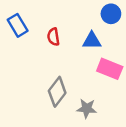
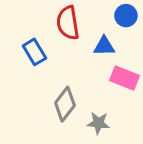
blue rectangle: (18, 25) -> (34, 52), moved
red semicircle: (53, 37) -> (68, 23), moved, size x1.6

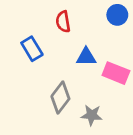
red semicircle: (68, 23) -> (63, 22), size x0.7
blue triangle: (104, 46) -> (86, 57), moved

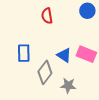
blue rectangle: (32, 49) -> (24, 53), moved, turned 30
blue triangle: (86, 57) -> (64, 55), moved, turned 35

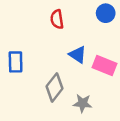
blue rectangle: (24, 53) -> (16, 62), moved
blue triangle: (64, 55) -> (78, 55), moved

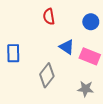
blue circle: (106, 13) -> (91, 22), moved
gray star: (83, 103) -> (86, 89), moved

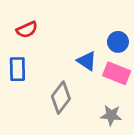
red semicircle: (49, 17) -> (27, 30), moved, turned -105
blue circle: (91, 22) -> (118, 42), moved

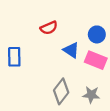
red semicircle: (27, 30) -> (49, 28), moved
gray diamond: (61, 98) -> (61, 91), moved

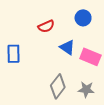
blue circle: (97, 34) -> (83, 18), moved

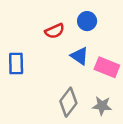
blue circle: (83, 18) -> (87, 21), moved

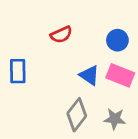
blue circle: (87, 21) -> (117, 40), moved
blue triangle: (80, 56) -> (89, 75), moved

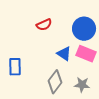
blue circle: (117, 40) -> (84, 29), size x1.5
blue rectangle: (18, 71) -> (15, 67), moved

